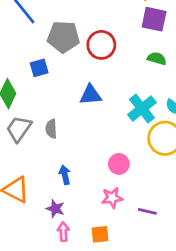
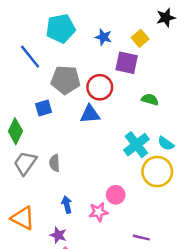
purple square: (154, 19) -> (127, 63), moved
blue triangle: (90, 95) -> (90, 114), moved
pink star: (112, 198) -> (99, 212), moved

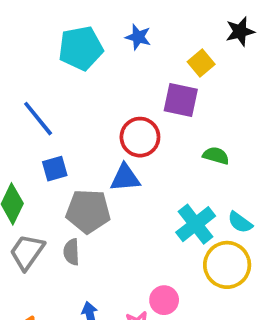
blue star: (103, 37) -> (138, 37), moved
blue line: (30, 57) -> (38, 119), moved
gray pentagon: (66, 80) -> (88, 211), moved

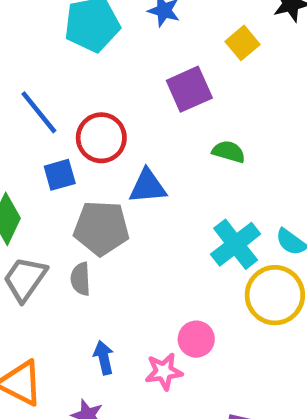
purple square: (181, 100) -> (189, 89), moved, turned -36
red circle: (140, 137) -> (101, 138), moved
green semicircle: (216, 156) -> (229, 152), moved

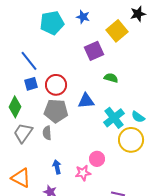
yellow square: (242, 43) -> (117, 31), size x1.5
red circle: (101, 138) -> (56, 85), moved
blue square: (60, 175) -> (31, 84), moved
blue triangle: (148, 186) -> (86, 101), moved

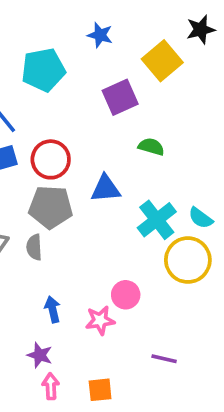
cyan pentagon: (52, 23) -> (43, 70), moved

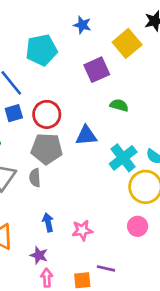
pink circle: (126, 295) -> (138, 226), moved
purple line: (164, 359) -> (106, 268), moved

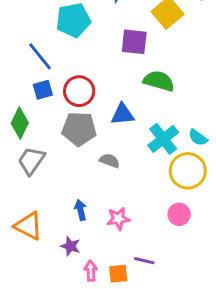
purple square: (97, 70) -> (134, 42), turned 30
green semicircle: (119, 105) -> (159, 81), size x1.5
gray semicircle: (35, 178) -> (110, 161), moved, turned 114
pink arrow: (47, 278) -> (91, 271), moved

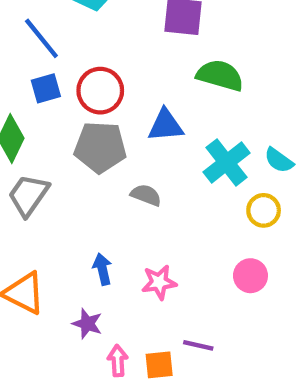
yellow circle: (188, 171) -> (264, 210), size x0.6

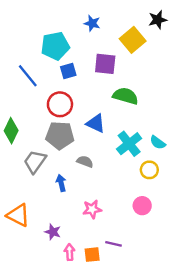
blue square: (46, 88) -> (68, 71), moved
blue triangle: (166, 125) -> (96, 123), turned 30
gray trapezoid: (28, 195) -> (35, 162), moved
blue arrow: (102, 269) -> (61, 183), moved

